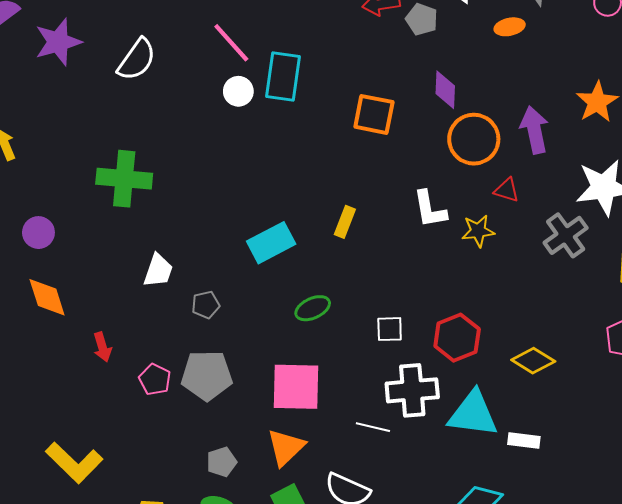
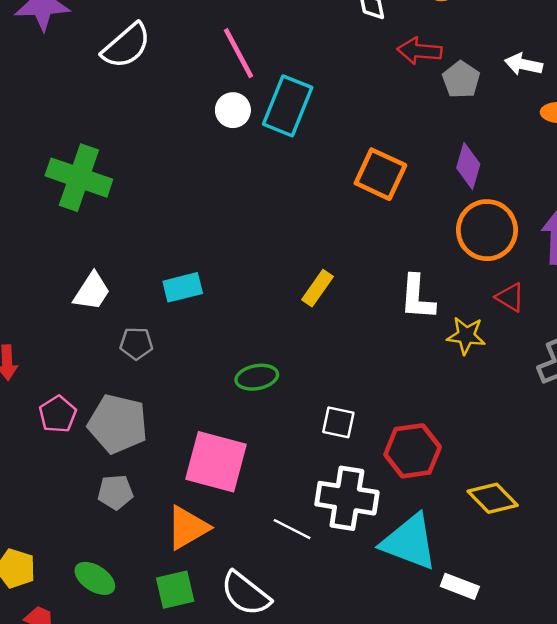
cyan rectangle: (271, 243) -> (183, 287), moved, size x0.7
gray pentagon: (222, 462) -> (115, 492), moved

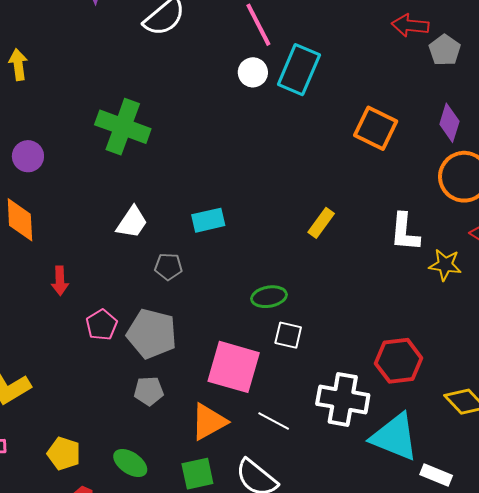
white square: (338, 422) -> (288, 335), moved
white line: (292, 529) -> (274, 421), moved

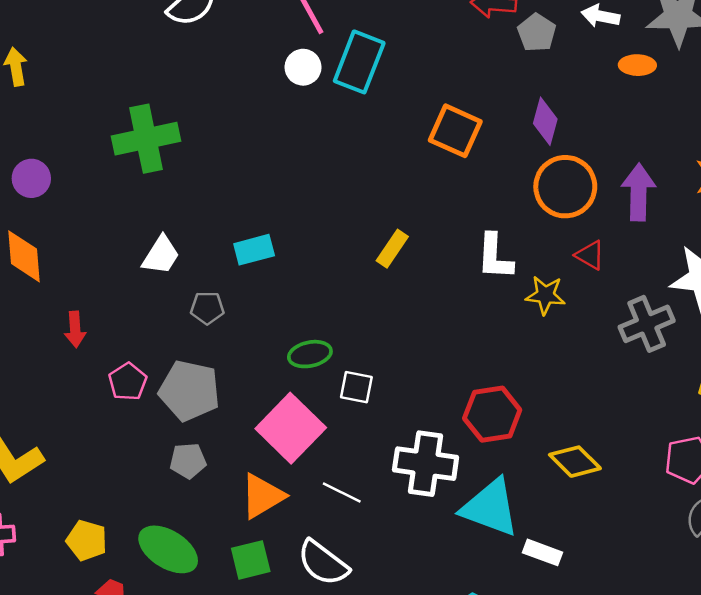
green cross: (123, 127) -> (146, 139), turned -30
green ellipse: (269, 297) -> (310, 354), moved
pink square: (234, 367) -> (291, 428), turned 30
green ellipse: (130, 463) -> (168, 549), size x1.4

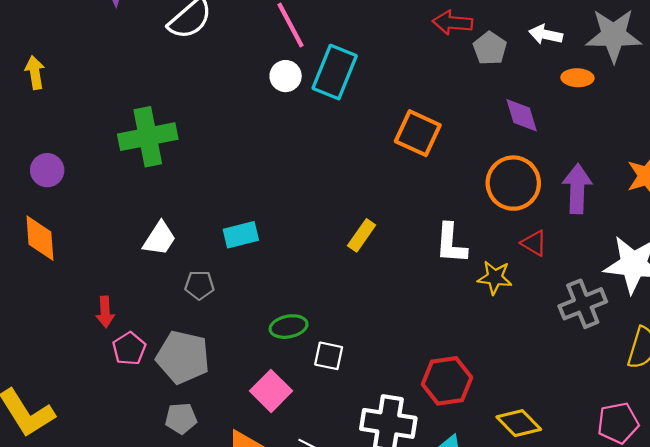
purple diamond: (545, 121) -> (522, 115), moved, turned -33
red arrow: (75, 329) -> (105, 312), moved
pink square: (291, 428) -> (271, 391), size x0.7

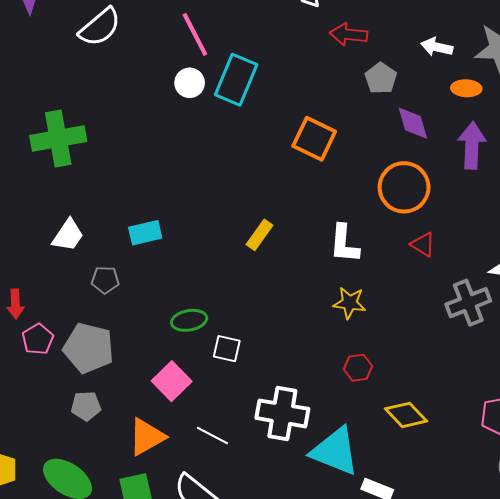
gray pentagon: (490, 48) -> (381, 78), moved
purple arrow: (577, 189) -> (472, 145), moved
yellow star: (495, 278) -> (349, 303), moved
red hexagon: (447, 381) -> (358, 368), moved, size x0.6

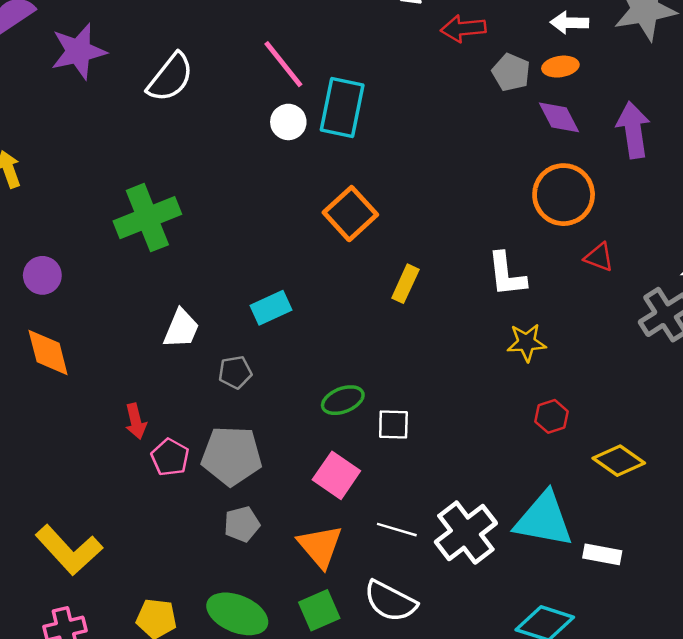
orange ellipse: (466, 88) -> (560, 67), moved
orange square: (314, 139) -> (350, 214), moved, turned 33
white cross: (282, 413) -> (466, 533), moved, turned -36
orange triangle: (147, 437) -> (320, 546), turned -30

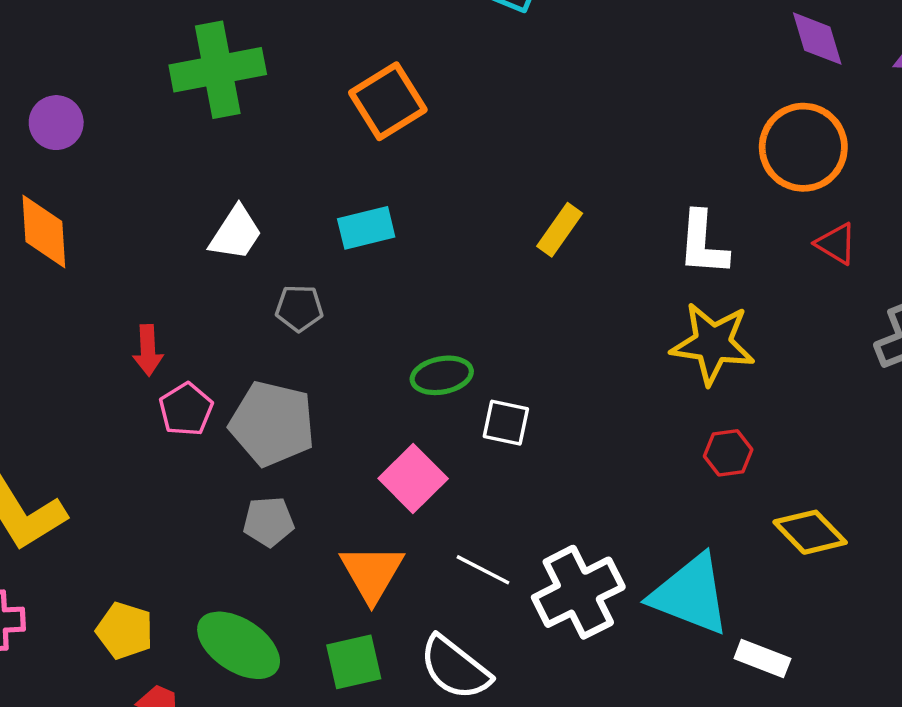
orange square: (350, 214) -> (388, 101), moved
yellow star: (526, 343) -> (713, 343), size x1.5

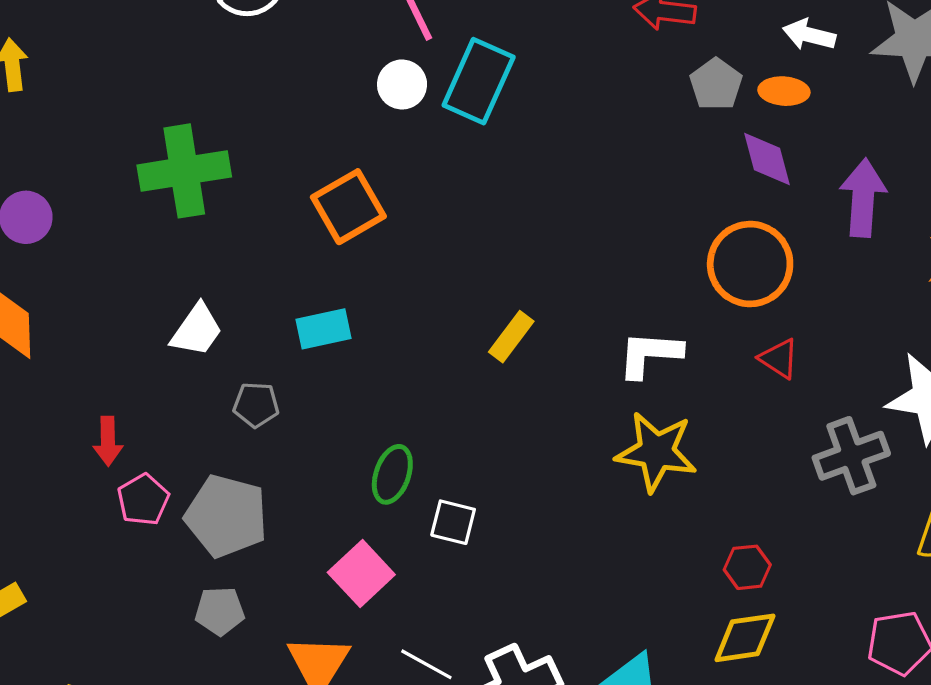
white L-shape: (703, 243) -> (650, 354), turned 88
green ellipse: (442, 375) -> (392, 474), turned -62
red hexagon: (728, 453) -> (747, 567), moved
yellow diamond: (810, 532) -> (745, 638), turned -56

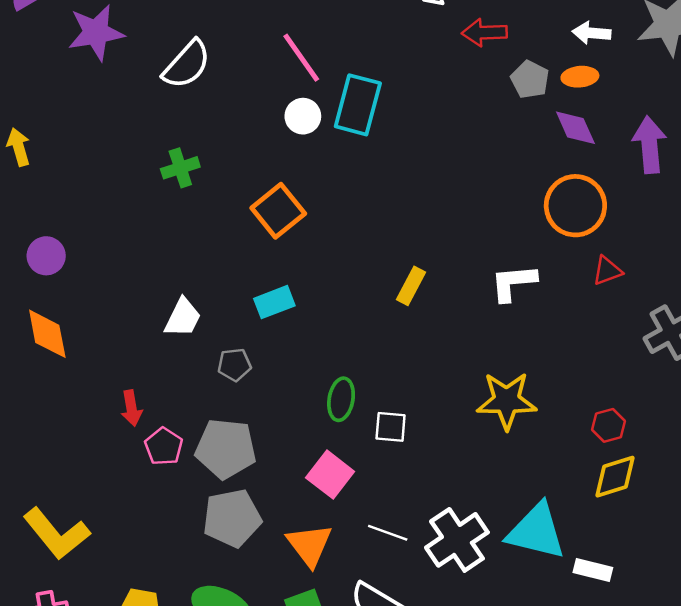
green cross: (184, 171) -> (180, 168), moved, size x0.6
red triangle: (779, 359) -> (607, 271), turned -44
yellow star: (656, 452) -> (507, 401), moved
gray pentagon: (220, 611) -> (232, 518), size x1.6

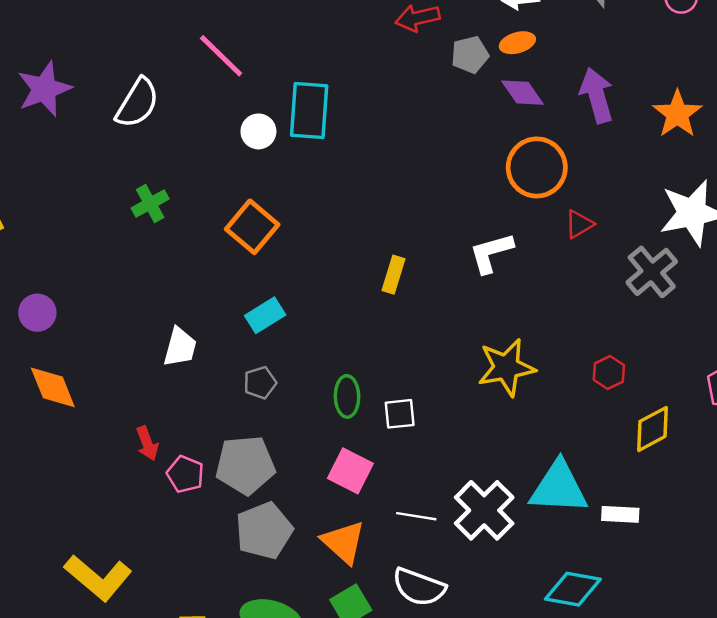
pink line: (301, 58) -> (221, 56), moved
gray pentagon: (530, 80) -> (470, 55), turned -30
gray pentagon: (234, 365) -> (260, 383), moved
yellow diamond: (615, 477) -> (653, 429), moved

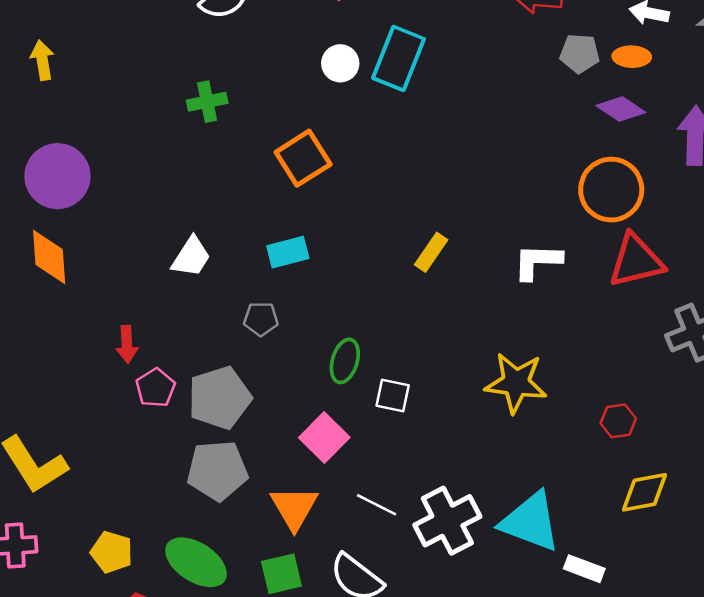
purple diamond: (522, 93) -> (621, 109), turned -39
red triangle: (579, 224) -> (636, 261), size x1.8
purple circle: (37, 313) -> (57, 176), size x1.6
gray pentagon: (245, 465) -> (220, 398), turned -30

